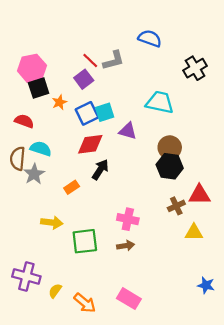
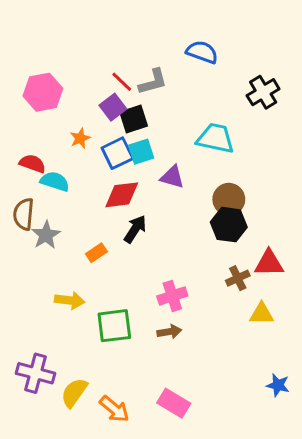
black square: (39, 88) -> (134, 119), moved
cyan semicircle: (41, 149) -> (55, 181), moved
pink cross: (128, 219) -> (172, 296), turned -30
yellow semicircle: (55, 291) -> (74, 393), size x1.5

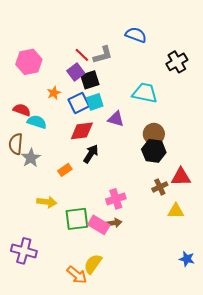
yellow semicircle: (74, 393) -> (93, 264), moved
pink rectangle: (174, 403) -> (99, 225), moved

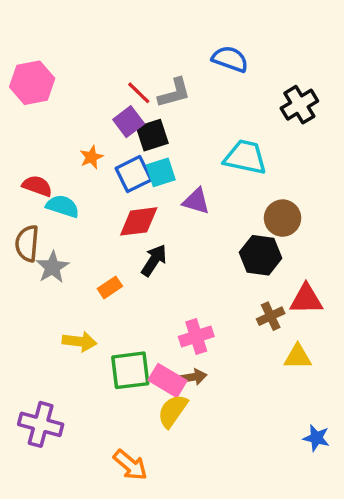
pink hexagon: (29, 62) -> (32, 83), moved
brown circle: (154, 134) -> (283, 218), moved
yellow semicircle: (93, 264) -> (173, 411), moved

